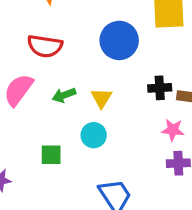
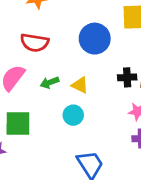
yellow triangle: (101, 98) -> (80, 85), turned -36
green square: (51, 155) -> (18, 123), moved, size x1.5

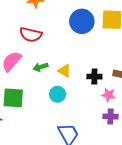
blue circle: (95, 39) -> (82, 21), moved
black cross: (127, 77) -> (94, 77), moved

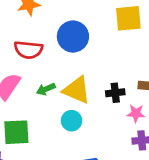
blue circle: (82, 21) -> (73, 37), moved
yellow triangle: (64, 71) -> (77, 90), size x1.6

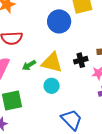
blue circle: (73, 37) -> (59, 21), moved

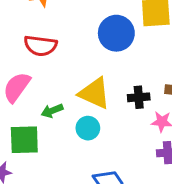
green arrow: (29, 65) -> (52, 111), moved

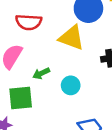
yellow triangle: (94, 93) -> (72, 38), moved

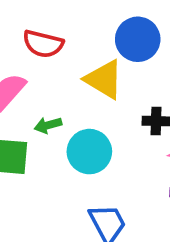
cyan circle: (71, 85) -> (89, 152), size x1.5

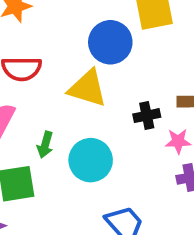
green arrow: (48, 125) -> (45, 145), turned -45

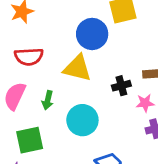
green arrow: (45, 145) -> (48, 100), moved

